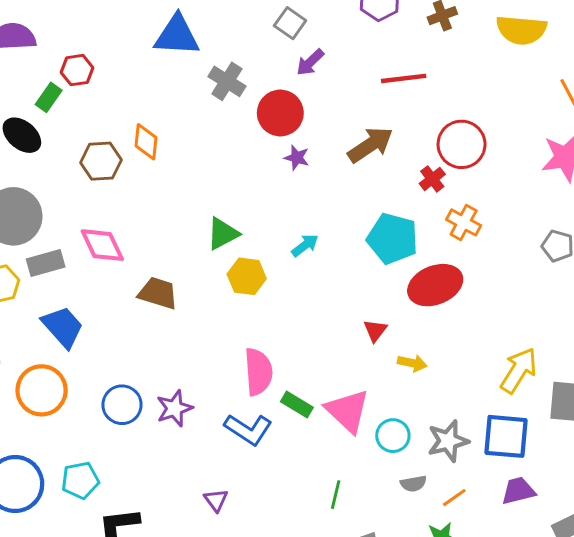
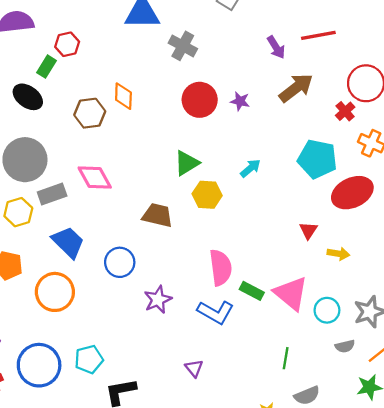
purple arrow: (310, 62) -> (276, 47), moved, turned -75
red circle: (280, 113) -> (200, 100), moved
brown trapezoid: (158, 293) -> (158, 215), moved
blue circle: (122, 405) -> (120, 262), moved

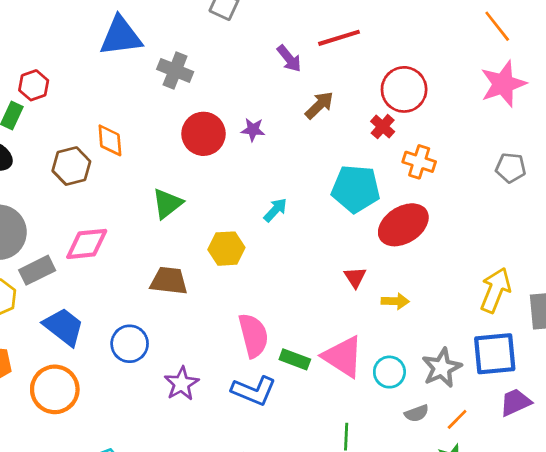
brown arrow: (296, 88) -> (319, 105), size x0.7
green triangle: (187, 163) -> (167, 204), moved
pink diamond: (95, 178) -> (87, 244), turned -60

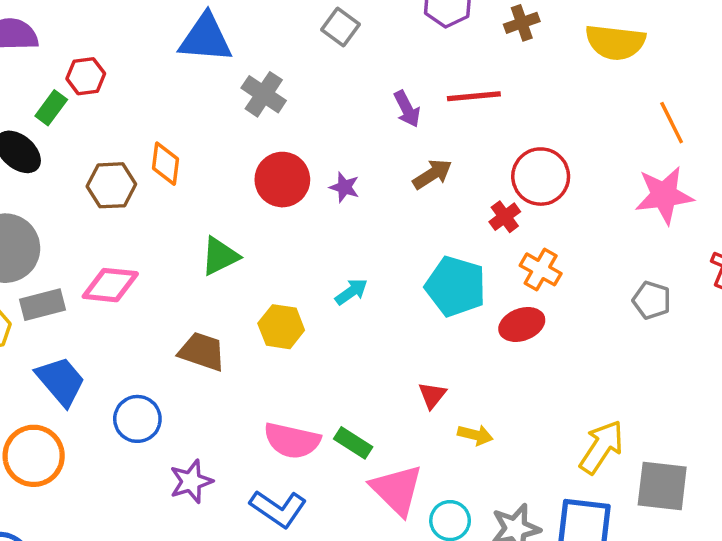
red ellipse: (403, 225) -> (522, 324), moved, size x0.7
pink semicircle: (253, 335) -> (292, 441), turned 105
green rectangle: (295, 359) -> (353, 443), moved

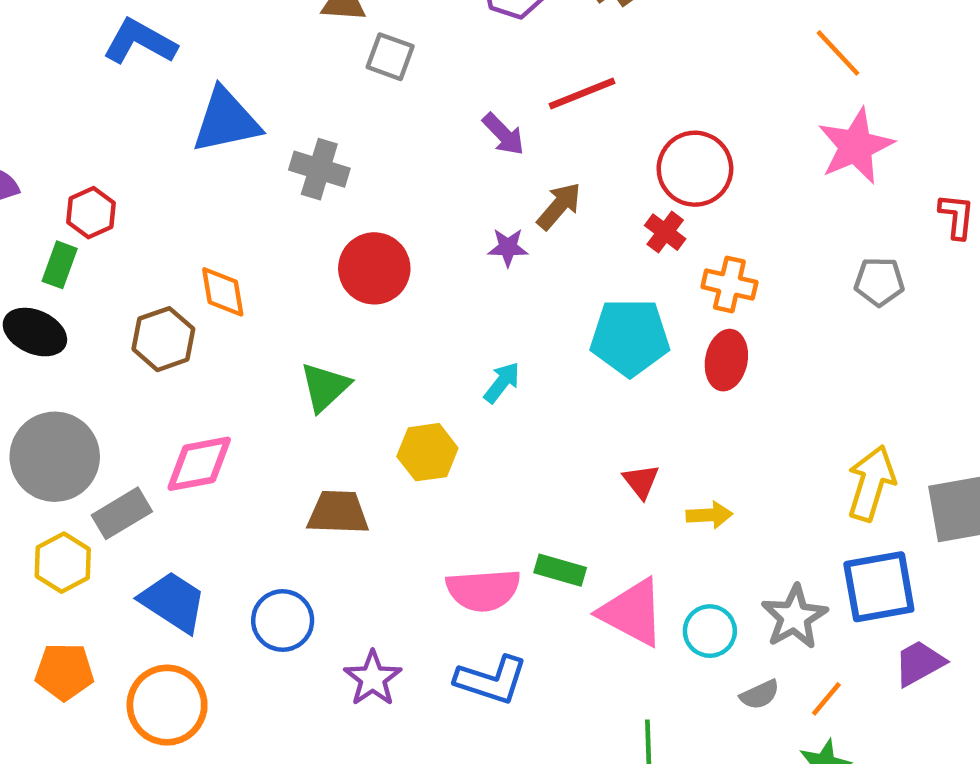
purple star: (344, 187) -> (508, 247), moved
red ellipse: (522, 324) -> (726, 360), turned -42

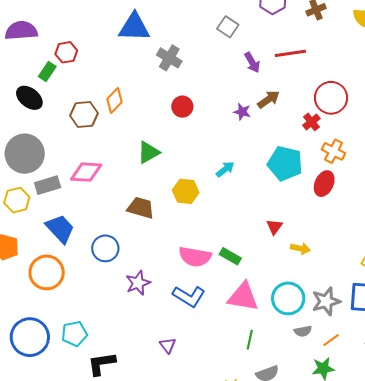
gray square: (390, 57) -> (228, 27), moved
red circle: (374, 268) -> (182, 107), size x0.7
orange diamond: (223, 292) -> (115, 101), turned 40
pink triangle: (632, 612) -> (243, 297), moved, turned -32
cyan circle: (710, 631) -> (288, 298), size x1.4

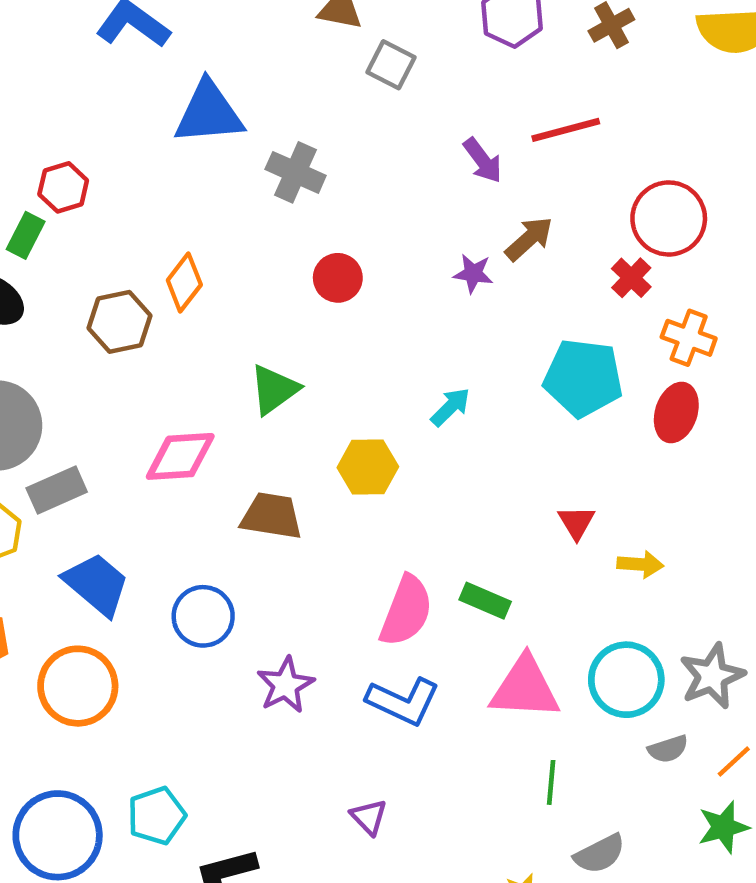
gray square: (228, 27) -> (391, 65), moved
pink diamond: (86, 172) -> (180, 456), moved
pink semicircle: (195, 257) -> (406, 611), turned -72

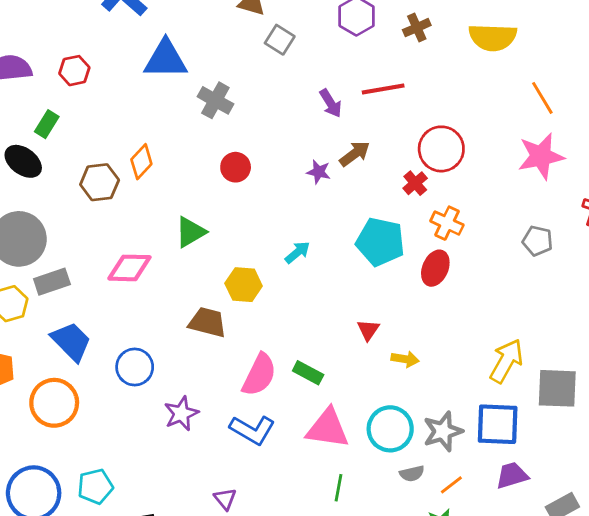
red hexagon: (63, 187) -> (74, 71), moved
brown trapezoid: (272, 516) -> (207, 322), moved

